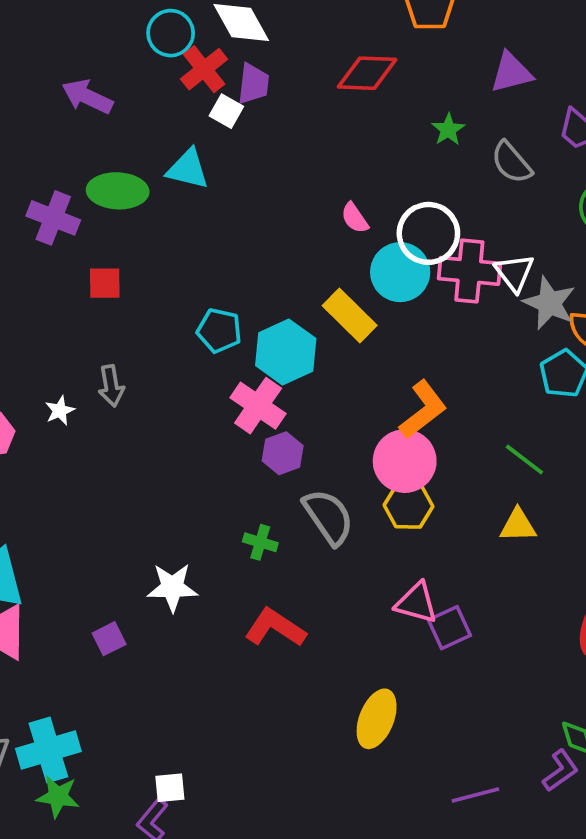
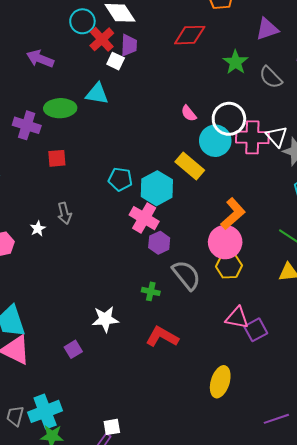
green star: (448, 130) -> (235, 62), size x1.4

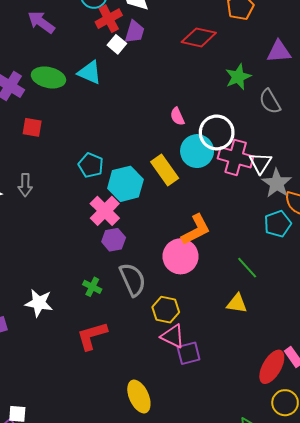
yellow hexagon: (229, 266) -> (166, 310), moved
red L-shape: (162, 337) -> (92, 336), turned -60
yellow ellipse: (220, 382) -> (139, 397), turned -56

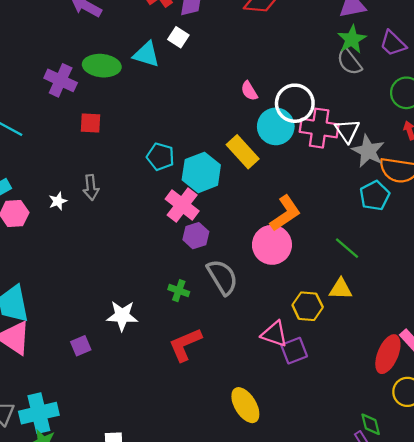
white square: (117, 44) -> (178, 37), moved
green star: (238, 77) -> (352, 39), moved
yellow hexagon: (166, 310) -> (308, 306), moved

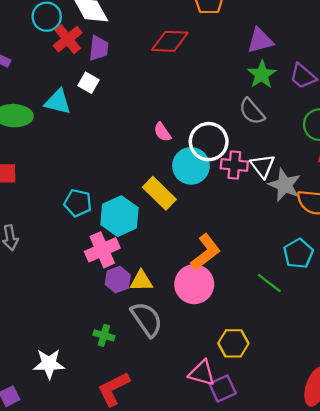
gray semicircle: (349, 62) -> (252, 111), moved
pink cross: (319, 128) -> (234, 165), size x0.7
cyan pentagon: (375, 196) -> (298, 253), moved
pink cross: (182, 205) -> (102, 250), turned 32
yellow triangle: (341, 289) -> (141, 281), moved

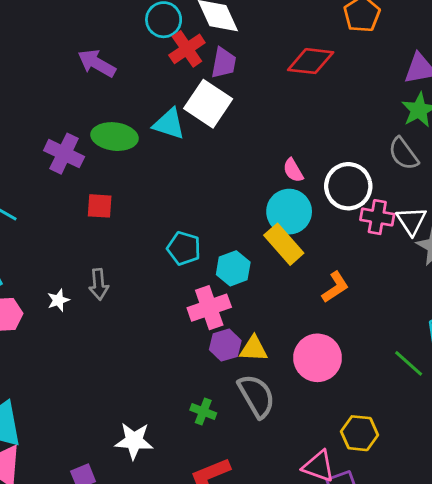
white square: (89, 83) -> (208, 104), size x1.8
cyan circle: (191, 166) -> (289, 212), moved
cyan hexagon: (119, 216) -> (233, 268), size x0.7
orange L-shape: (206, 252) -> (335, 287), moved, size x0.7

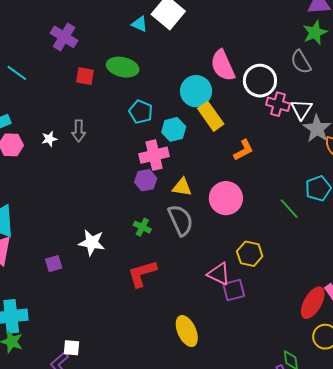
cyan triangle: (169, 124) -> (139, 24), size x0.7
green ellipse: (115, 137) -> (123, 67), moved
pink semicircle: (293, 170) -> (223, 65), size x1.8
cyan circle: (289, 212) -> (196, 91), moved
purple hexagon: (225, 345) -> (146, 180), moved

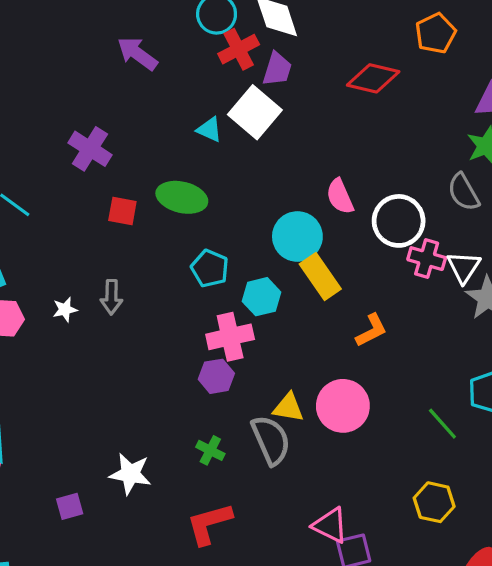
pink semicircle: (223, 65) -> (340, 196), size x0.7
yellow triangle: (182, 187) -> (288, 408), moved
yellow hexagon: (250, 254) -> (434, 502), moved

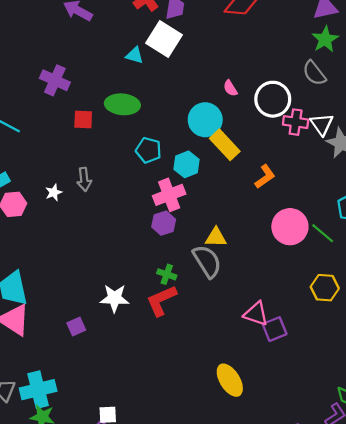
pink semicircle: (340, 196) -> (230, 88), size x0.7
pink circle: (343, 406) -> (290, 227), moved
red L-shape: (209, 524) -> (161, 301), moved

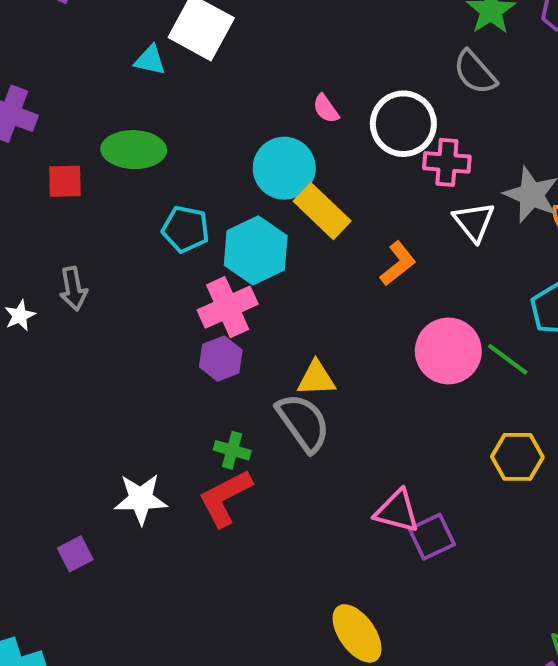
white triangle: (322, 124) -> (474, 222), moved
cyan hexagon: (187, 164) -> (256, 250), size x1.4

